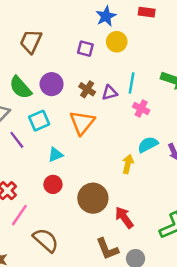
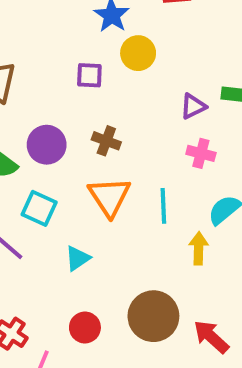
cyan line: (132, 83) -> (163, 206), moved
purple triangle: (110, 93) -> (193, 106), moved
cyan square: (39, 121) -> (39, 208), turned -30
red circle: (53, 184) -> (85, 328), moved

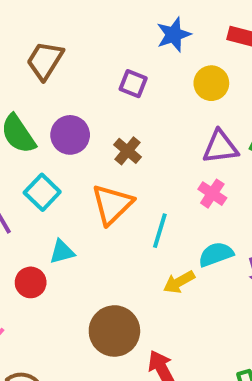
yellow circle: (138, 53) -> (211, 83), moved
purple triangle: (193, 106) -> (220, 147), size x1.4
yellow arrow: (199, 248) -> (179, 282), turned -140
red circle: (85, 328) -> (31, 282), moved

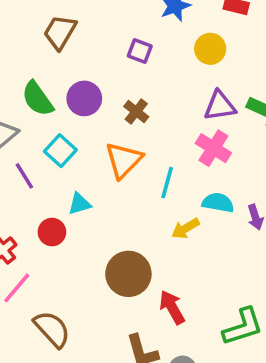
pink cross: (212, 194) -> (213, 148), size x1.4
cyan semicircle: (216, 254) -> (218, 203), turned 32

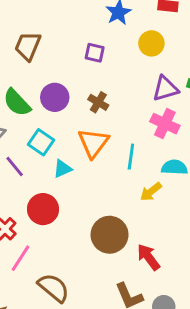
cyan triangle: (79, 204) -> (62, 169), moved
red circle: (52, 232) -> (43, 209), size x1.4

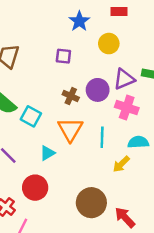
purple circle: (55, 97) -> (98, 90), moved
cyan square: (41, 142) -> (31, 116), moved

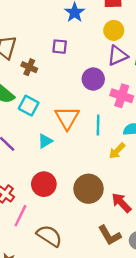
yellow circle: (109, 44) -> (114, 30), moved
purple triangle: (124, 79) -> (117, 56), moved
brown cross: (71, 96) -> (29, 67), moved
red circle: (35, 188) -> (44, 184), moved

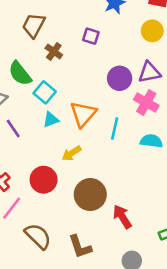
purple triangle: (117, 56) -> (149, 72), moved
cyan triangle: (45, 141) -> (51, 120), moved
yellow arrow: (117, 151) -> (72, 153), moved
brown L-shape: (110, 235) -> (80, 247), moved

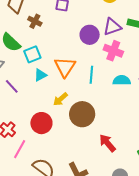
cyan square: (45, 92) -> (32, 54), turned 36
brown circle: (90, 195) -> (82, 114), moved

